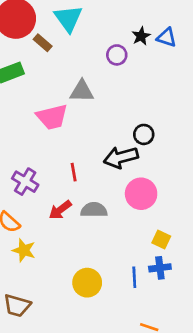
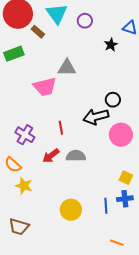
black star: (141, 36) -> (111, 45), moved
purple circle: (117, 55) -> (85, 21), moved
pink circle: (141, 194) -> (121, 135), moved

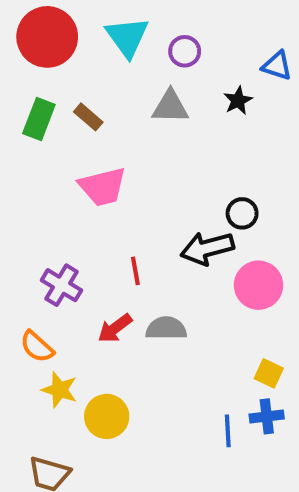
brown rectangle: (38, 32) -> (88, 117), moved
green rectangle: (14, 54) -> (39, 119), turned -48
gray triangle: (67, 68) -> (170, 107), moved
yellow circle: (71, 210) -> (107, 416), moved

